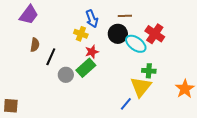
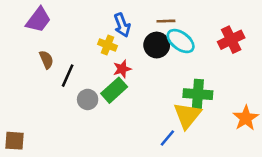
red cross: (155, 34) -> (231, 40), moved, turned 30
cyan ellipse: (136, 44) -> (181, 41), moved
brown semicircle: (35, 45) -> (46, 60), turned -32
green cross: (149, 71) -> (198, 94), size x1.5

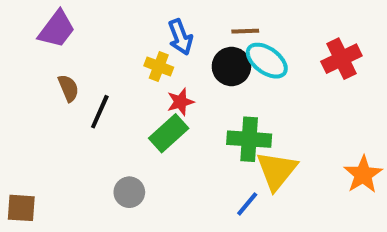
green cross: (198, 94) -> (249, 139), moved
gray circle: (88, 99) -> (129, 192), moved

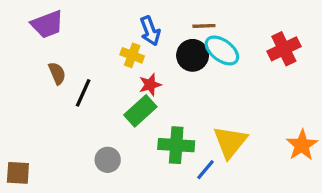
purple trapezoid: (57, 29) -> (47, 24), turned 32
green cross: (249, 139) -> (176, 145), moved

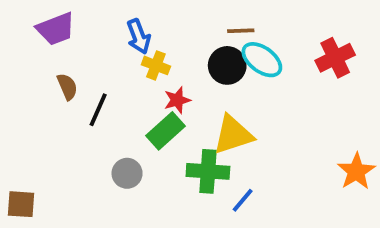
blue arrow: (150, 31) -> (139, 37), moved
yellow triangle: (230, 142) -> (233, 135), moved, turned 33
gray circle: (108, 160) -> (127, 173), moved

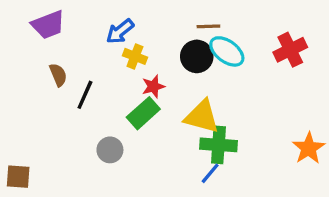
blue arrow: (139, 37) -> (120, 31), turned 72
yellow triangle: (233, 135) -> (202, 117), turned 33
green cross: (208, 171) -> (218, 145), moved

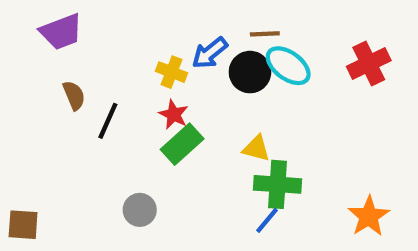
blue arrow: (120, 31) -> (210, 53), moved
red star: (153, 86) -> (174, 114), moved, turned -30
yellow triangle: (202, 117) -> (256, 148), size x0.6
orange star: (309, 148) -> (369, 216), moved
gray circle: (110, 150) -> (140, 210), moved

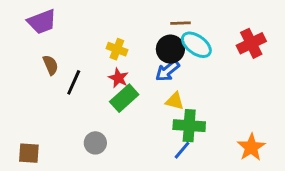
blue arrow: (210, 53) -> (168, 71), moved
brown square: (23, 225) -> (29, 153), moved

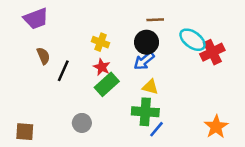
red cross: (251, 43) -> (212, 52), moved
cyan ellipse: (196, 45) -> (193, 40), moved
green cross: (189, 126) -> (145, 112), moved

